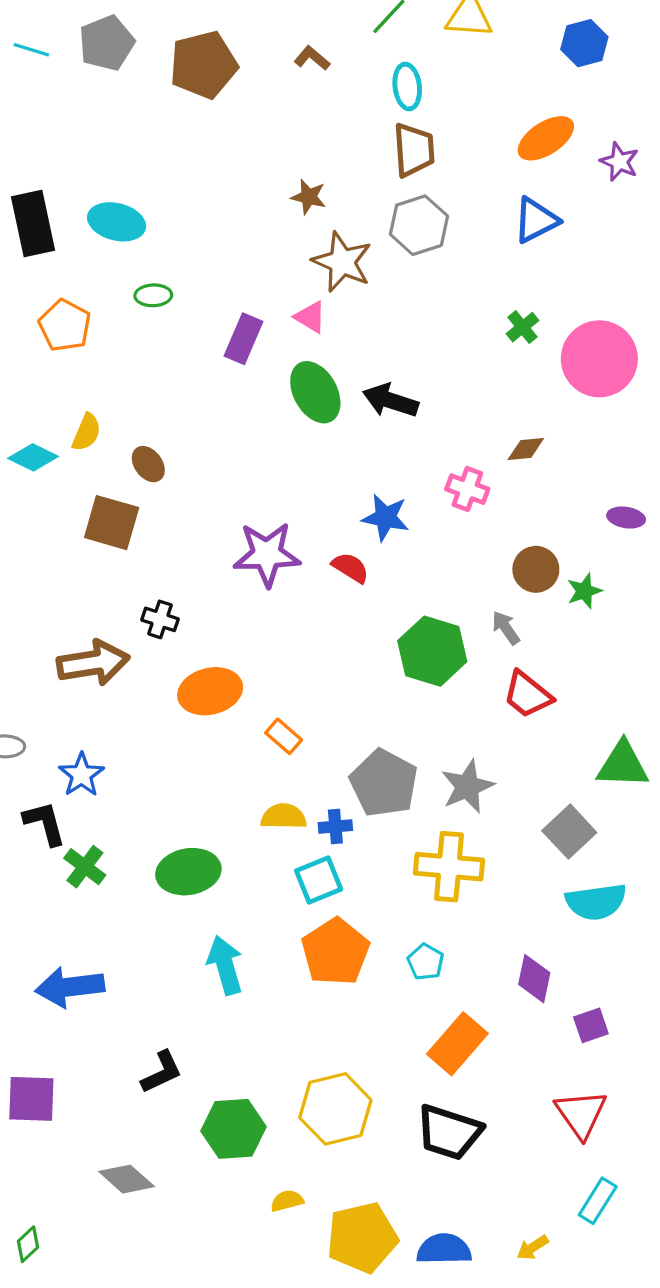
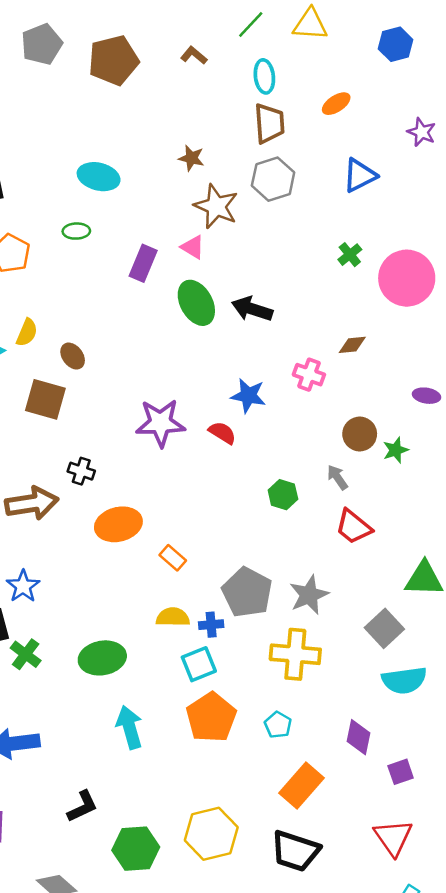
orange ellipse: (546, 138) -> (336, 104), moved, size x0.7
cyan ellipse: (117, 222) -> (99, 177), moved
green hexagon: (432, 651) -> (283, 495), size x0.6

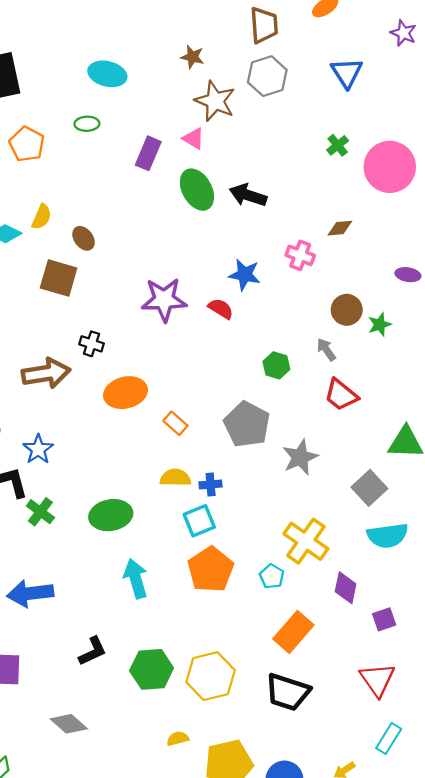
blue triangle: (360, 175) -> (347, 73), turned -36
gray pentagon: (247, 592) -> (247, 424), moved
yellow cross: (295, 654) -> (306, 541), moved, turned 30
green hexagon: (136, 849) -> (152, 669), moved

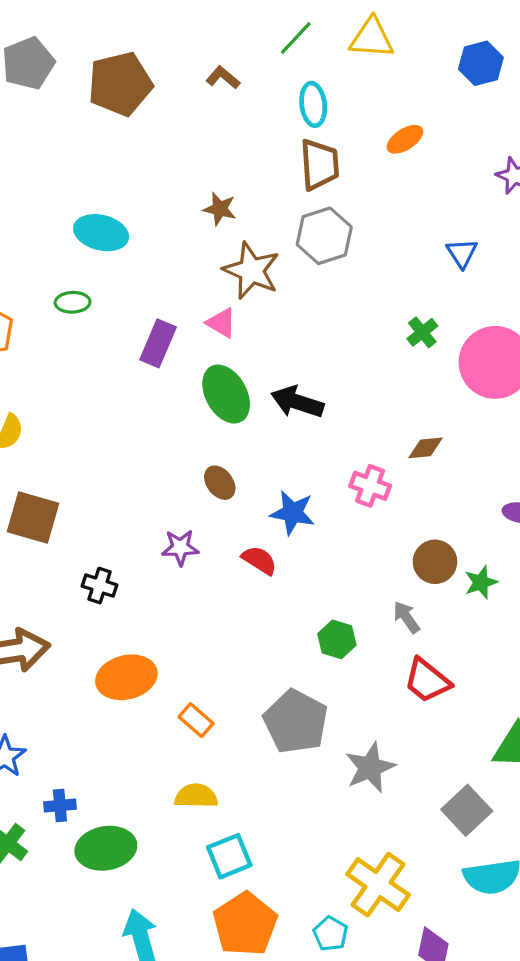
blue triangle: (347, 73) -> (462, 253), moved, size x0.7
brown ellipse: (84, 238) -> (220, 483), moved
purple star: (164, 300) -> (180, 548), size x0.6
black cross: (91, 344) -> (100, 586), moved
blue cross: (211, 484) -> (60, 805), moved

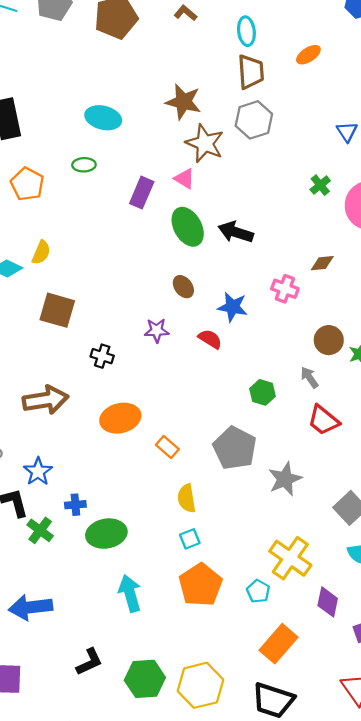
brown star: (220, 209) -> (183, 102), size x1.6
yellow semicircle: (196, 796) -> (187, 498), moved, turned -100
cyan square: (229, 856) -> (190, 539), size x0.7

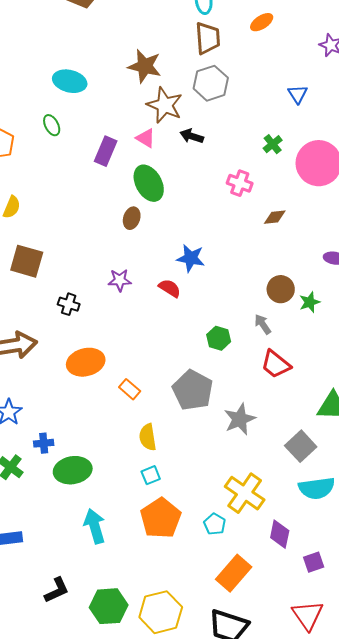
green ellipse: (84, 165) -> (52, 125), turned 65
black arrow: (236, 232) -> (192, 136), moved, size x0.7
brown ellipse: (183, 287) -> (132, 218), moved, turned 55
pink cross: (285, 289) -> (240, 183), moved

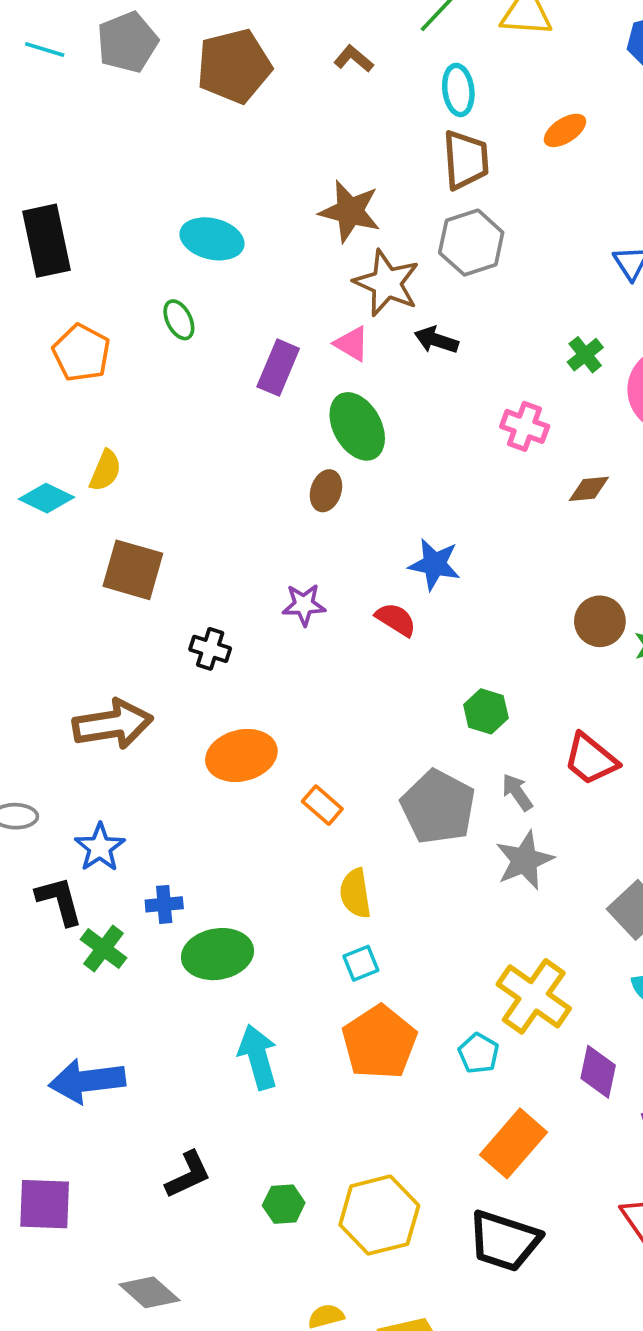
gray arrow: (263, 324) -> (517, 792), moved
green hexagon: (109, 606) -> (284, 1204), size x0.6

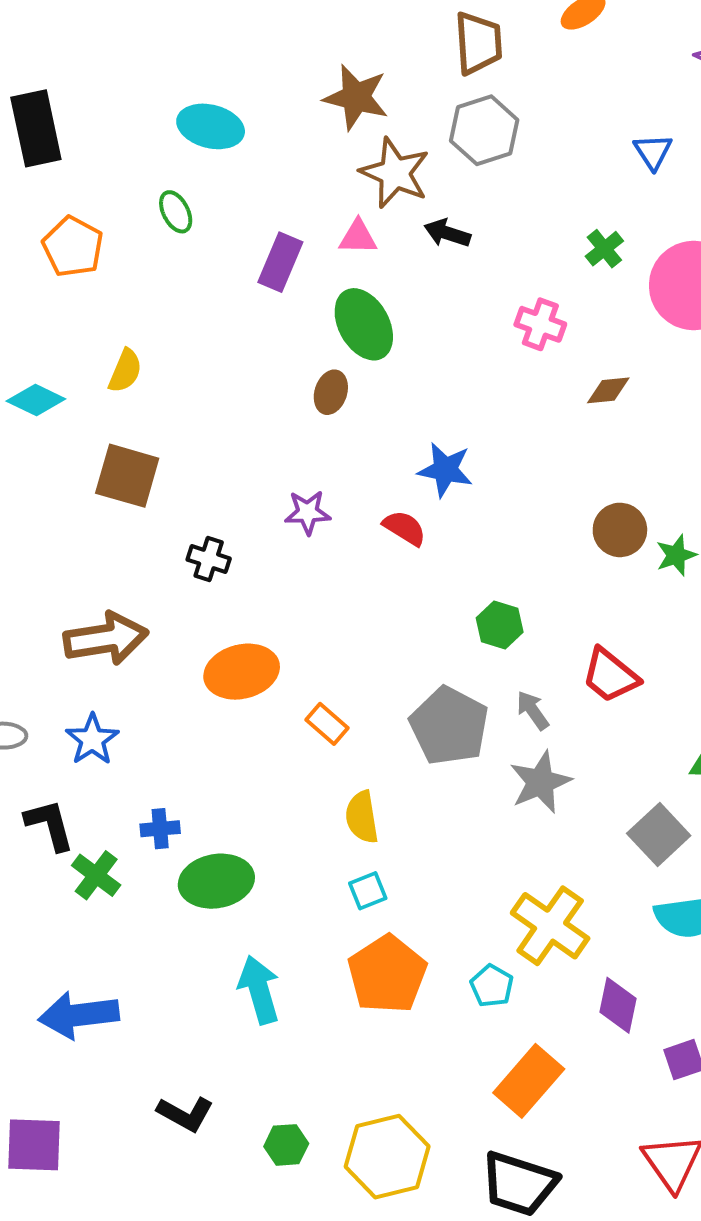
pink triangle: (352, 344) -> (358, 237), turned -30
yellow semicircle: (105, 471) -> (125, 371), moved
blue star: (100, 847) -> (92, 739), moved
black L-shape: (188, 1175) -> (185, 1114), turned 54

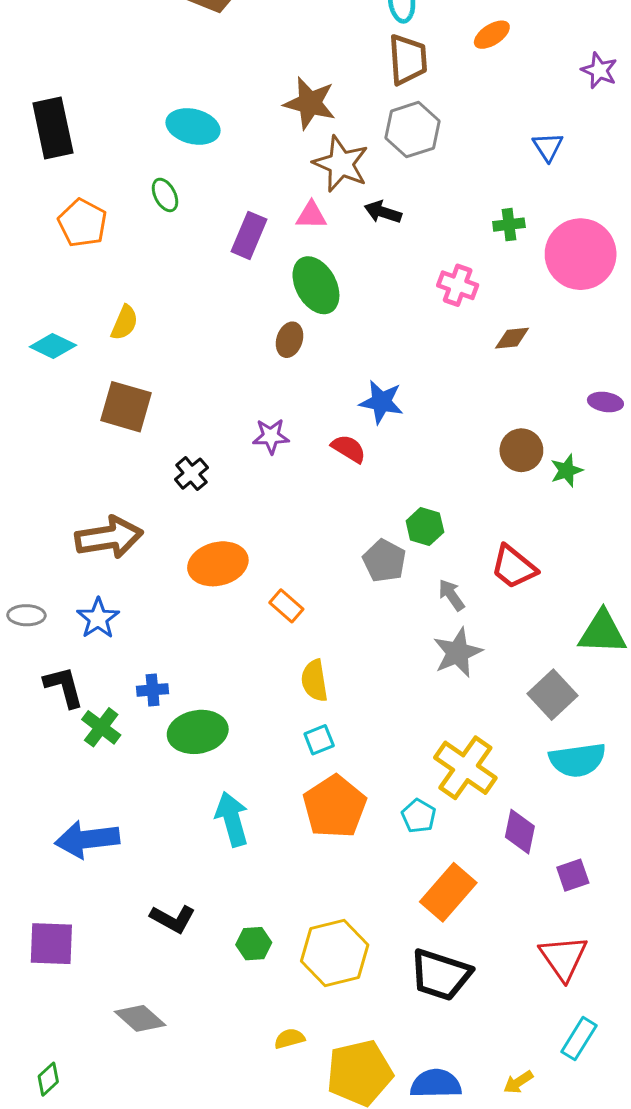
green cross: (604, 249) -> (509, 225), turned 32
black cross: (209, 559) -> (191, 474), turned 32
gray pentagon: (449, 726) -> (384, 561), moved, size x0.7

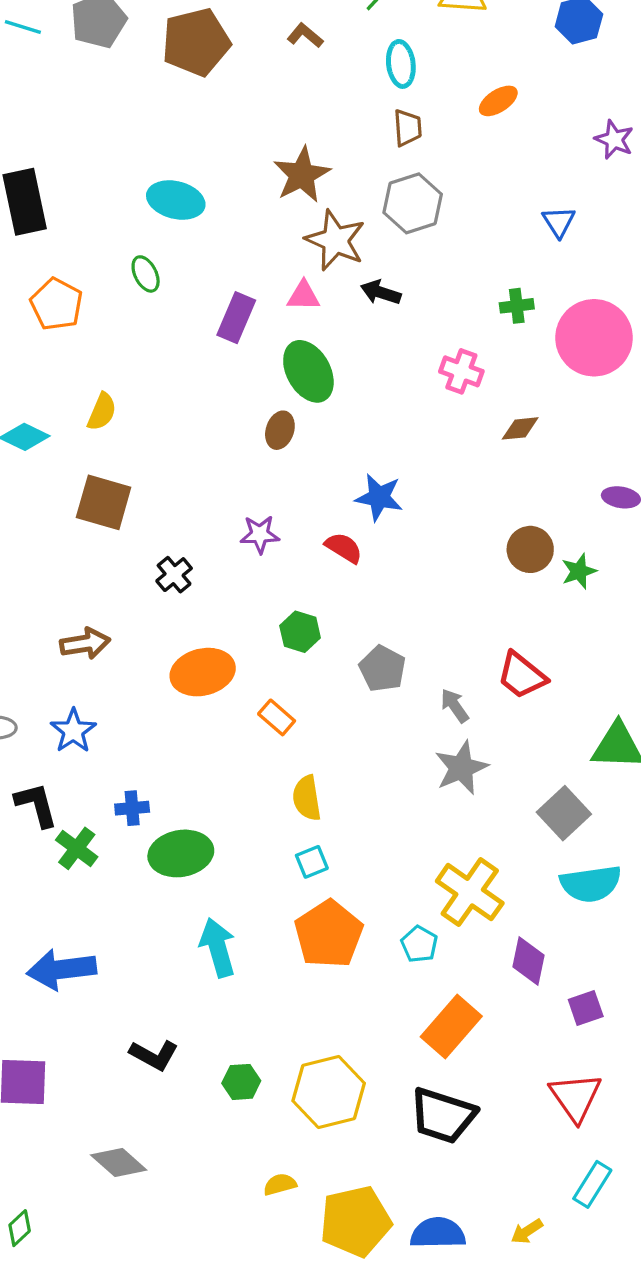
brown trapezoid: (408, 60) -> (408, 128), size x0.7
brown star: (310, 103) -> (302, 175), turned 30
green hexagon: (425, 526) -> (300, 632), moved
brown arrow: (109, 537) -> (85, 643), size x0.7

